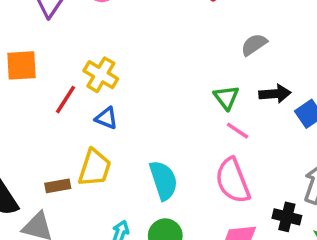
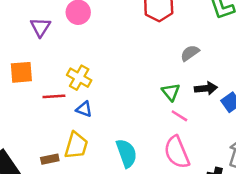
red line: (66, 100) -> (54, 96), turned 55

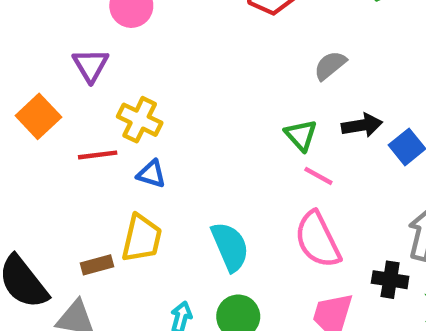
purple triangle: (40, 27) -> (91, 65), moved
orange square: (21, 72) -> (38, 116), turned -35

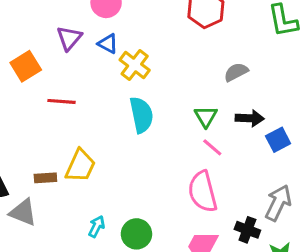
yellow cross: (140, 120) -> (135, 65), moved
blue triangle: (151, 174) -> (108, 44), moved
cyan semicircle: (230, 247) -> (141, 115), moved

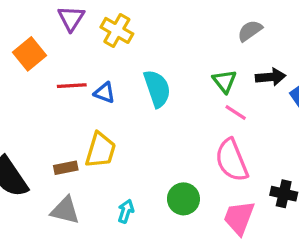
blue triangle: (108, 44) -> (105, 93), moved
yellow cross: (135, 65) -> (117, 30), moved
gray triangle: (23, 212) -> (65, 210), moved
green circle: (136, 234) -> (183, 199), moved

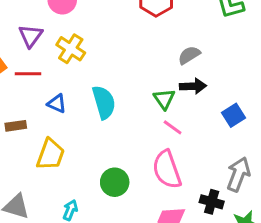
black arrow: (271, 77) -> (193, 86), moved
red line: (72, 86) -> (28, 74), moved
brown rectangle: (66, 168) -> (16, 126), moved
green circle: (183, 199) -> (115, 182), moved

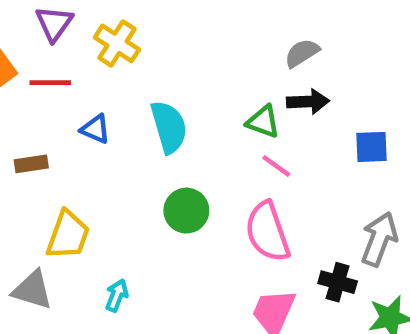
green triangle: (164, 99) -> (263, 122), turned -35
blue square: (233, 115) -> (371, 147), turned 30
yellow trapezoid: (51, 154) -> (68, 235), moved
green circle: (115, 182) -> (186, 211), moved

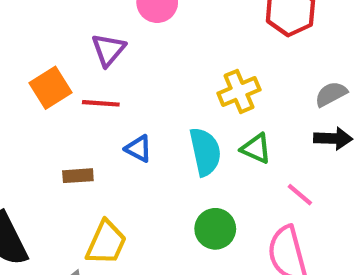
yellow cross: (117, 43) -> (239, 91), moved, turned 30
green triangle: (263, 122) -> (256, 149), moved

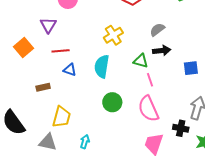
red line: (101, 103) -> (61, 51), moved
green triangle: (256, 149) -> (141, 61), moved
cyan semicircle: (205, 152) -> (102, 66), turned -150
pink line: (300, 195) -> (150, 80), turned 40

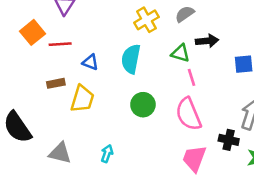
gray semicircle: (157, 30) -> (185, 14), moved
red line: (61, 51) -> (60, 44), moved
yellow trapezoid: (61, 117) -> (82, 99), moved

